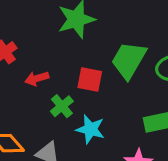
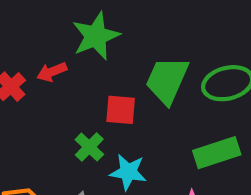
red arrow: (37, 78) -> (52, 72), moved

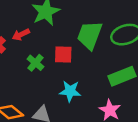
green cross: (89, 147) -> (35, 63), moved

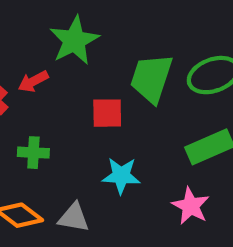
green cross: (35, 63) -> (33, 153), moved, turned -35

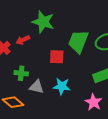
green star: (74, 40) -> (43, 22), turned -30
gray triangle: (74, 218) -> (37, 87), moved

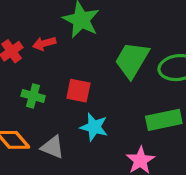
red square: (57, 57) -> (78, 91), moved
gray triangle: (37, 87) -> (53, 147), moved

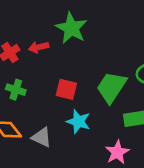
green trapezoid: (132, 60) -> (111, 87), moved
green cross: (33, 96) -> (16, 90), moved

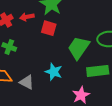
red square: (66, 89) -> (49, 28), moved

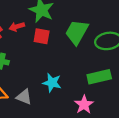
green trapezoid: (79, 48) -> (77, 32), moved

